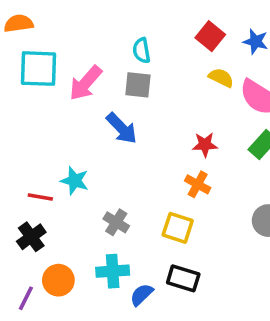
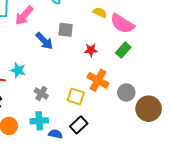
gray square: (138, 85) -> (66, 30), moved
orange cross: (198, 184) -> (98, 80), moved, size x1.5
black rectangle: (183, 278) -> (79, 125), turned -60
blue semicircle: (142, 295) -> (55, 134), turned 56

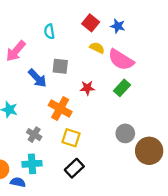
orange cross: (98, 80) -> (60, 109), moved
blue semicircle: (55, 134) -> (18, 182), moved

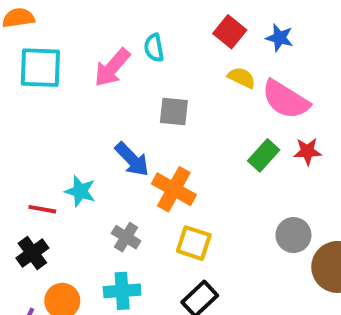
pink arrow: (16, 51) -> (112, 68), moved
blue arrow: (37, 78) -> (132, 159), moved
red star: (87, 88) -> (307, 151), moved
green rectangle: (122, 88) -> (264, 155), moved

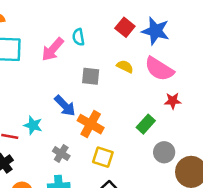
blue star: (280, 38) -> (156, 31), size x1.6
yellow semicircle: (242, 78) -> (125, 66), moved
green rectangle: (264, 155) -> (146, 124), moved

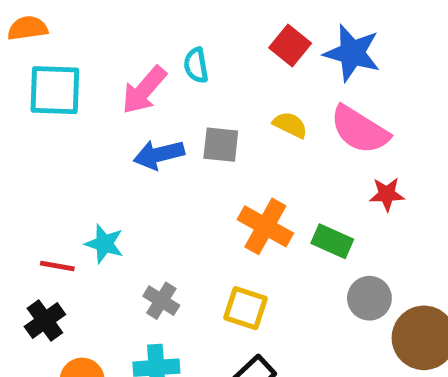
blue arrow: (65, 106) -> (159, 155), moved, turned 120
orange cross: (91, 124) -> (265, 226), moved
green rectangle: (146, 124) -> (332, 241), turned 72

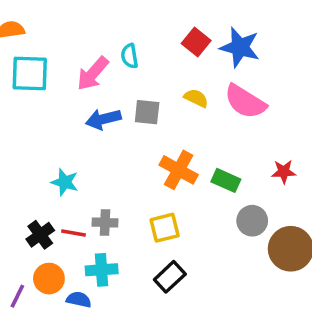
red star: (387, 194) -> (284, 172), moved
red line: (57, 266) -> (73, 233), moved
gray cross: (161, 301) -> (105, 222), turned -30
yellow square: (246, 308) -> (165, 228), turned -32
black cross: (45, 321) -> (40, 235), moved

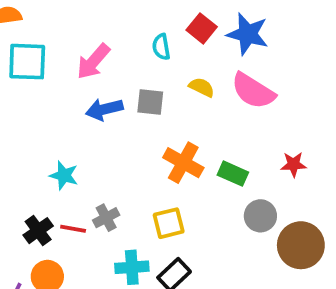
cyan semicircle: (130, 56) -> (161, 47), moved
gray cross: (105, 222) -> (106, 218), turned -30
cyan cross: (102, 270) -> (132, 267), moved

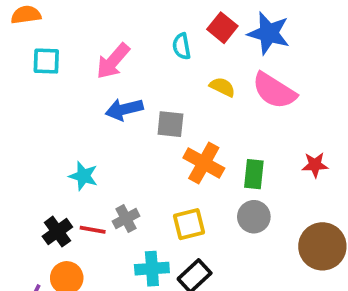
cyan square: (27, 62) -> (46, 61), size x0.7
gray square: (150, 102) -> (170, 124), moved
green rectangle: (233, 174) -> (254, 174), turned 72
gray circle: (260, 216) -> (254, 217), moved

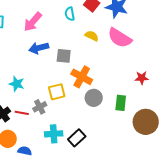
green rectangle: (254, 174) -> (121, 103), moved
gray circle: (254, 217) -> (94, 98), moved
yellow square: (189, 224) -> (57, 92), moved

